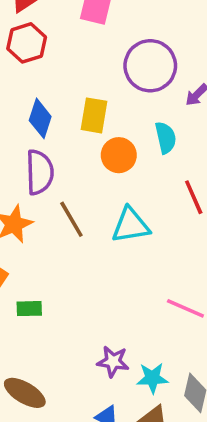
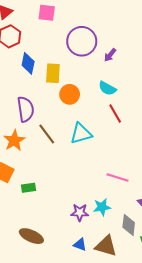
blue diamond: (40, 118) -> (28, 63), moved
cyan semicircle: (166, 138) -> (107, 88), moved, turned 138
cyan star: (152, 378) -> (102, 207), moved

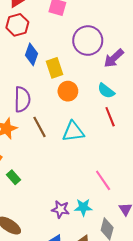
purple arrow: (110, 55) -> (114, 58), size x1.5
yellow rectangle: (53, 73) -> (55, 68), turned -30
pink line: (118, 177) -> (103, 180), turned 30
green rectangle: (28, 188) -> (14, 177), turned 48

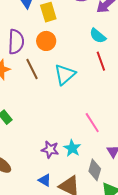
orange circle: (68, 91) -> (46, 41), moved
cyan triangle: (73, 132) -> (65, 74), turned -35
cyan star: (83, 207) -> (72, 148), turned 30

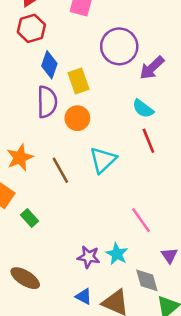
purple semicircle: (16, 42) -> (47, 102), moved
brown line: (32, 69) -> (60, 170), moved
gray diamond: (95, 170) -> (147, 280), turned -30

